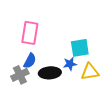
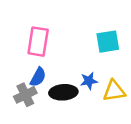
cyan square: (80, 48) -> (108, 42), moved

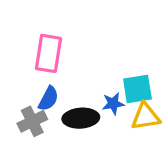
cyan square: (108, 42) -> (137, 89), moved

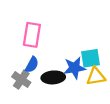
blue star: (113, 104) -> (75, 68), size x1.5
gray cross: (32, 121) -> (21, 80), turned -30

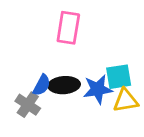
pink rectangle: (32, 35) -> (68, 28), moved
black ellipse: (53, 77) -> (64, 85), moved

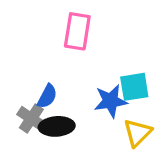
black ellipse: (64, 85) -> (57, 126), moved
yellow triangle: (126, 100) -> (138, 133), moved, turned -36

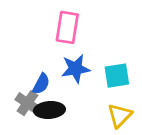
blue star: (111, 101) -> (76, 69), moved

